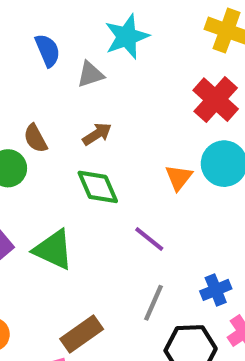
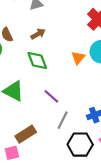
purple line: (149, 239) -> (51, 96), moved

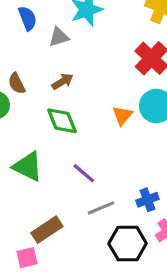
gray line: (63, 120) -> (101, 208), turned 42

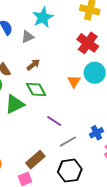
green triangle: (28, 166) -> (15, 104), moved, turned -45
black hexagon: (128, 244) -> (70, 171), moved

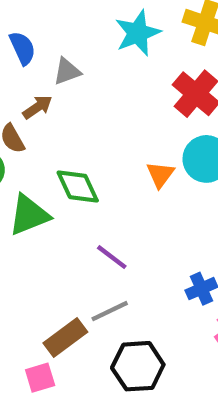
cyan star: (43, 17) -> (138, 33), moved
brown arrow: (33, 65) -> (37, 107), moved
gray line: (68, 142) -> (110, 311), moved

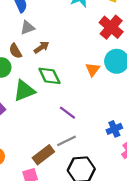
gray triangle: (67, 71) -> (27, 28), moved
brown arrow: (37, 107) -> (41, 47), moved

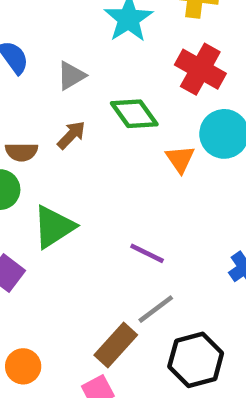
gray triangle: (27, 28) -> (71, 76), moved
brown semicircle: (15, 51) -> (22, 152), turned -49
green diamond: (49, 76) -> (134, 114), moved

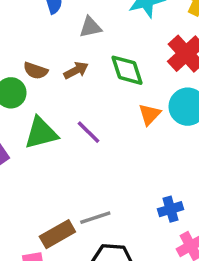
purple line: (147, 253) -> (89, 132), moved

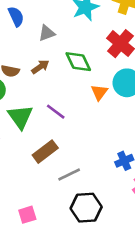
green triangle: (41, 133) -> (20, 117), turned -44
brown rectangle: (57, 234) -> (45, 152), moved

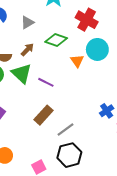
green diamond: (78, 62) -> (56, 40), turned -35
green triangle: (20, 117) -> (22, 73), moved
black hexagon: (86, 208) -> (69, 155), moved

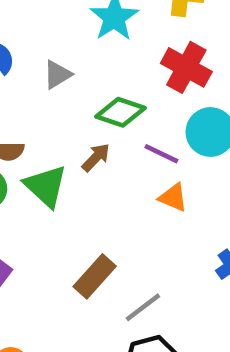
brown arrow: (27, 50) -> (96, 157), moved
orange triangle: (77, 61) -> (173, 197), moved, turned -32
purple line: (46, 82) -> (161, 154), moved

